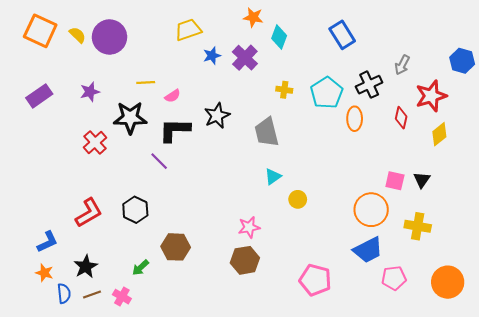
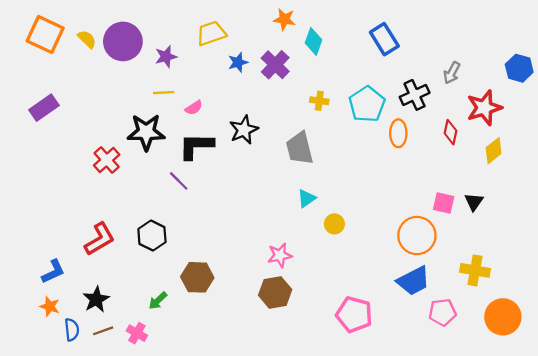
purple star: (90, 92) -> (166, 57), moved
yellow cross: (418, 226) -> (475, 270), moved

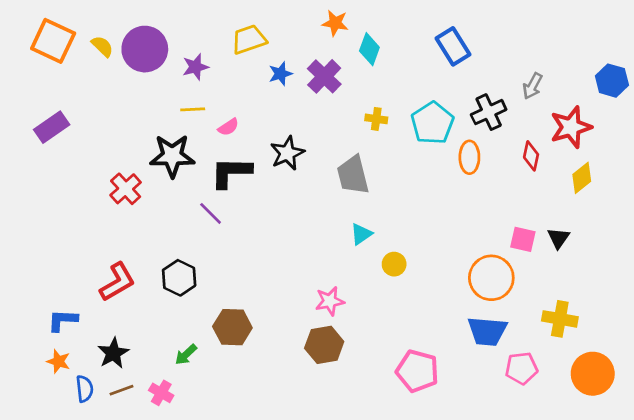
blue L-shape: (53, 272) -> (63, 320), turned -152
blue trapezoid: (413, 281) -> (487, 331), turned 32

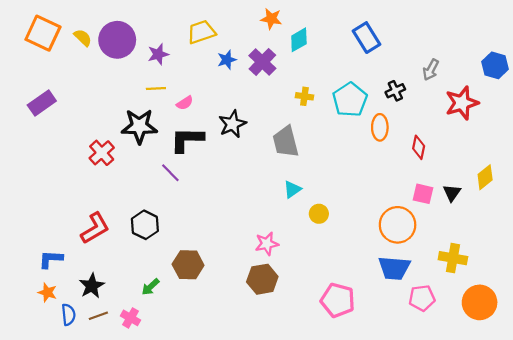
cyan diamond: (369, 49) -> (299, 40), turned 40
black cross: (489, 112) -> (395, 91), size x0.7
red diamond: (531, 156) -> (419, 147), moved
yellow diamond: (582, 178) -> (485, 177), moved

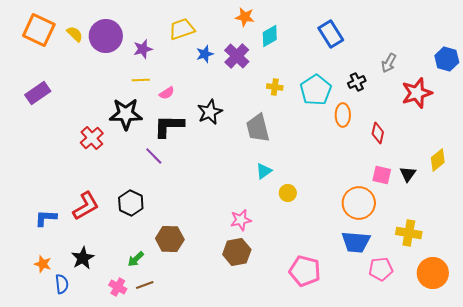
blue L-shape: (51, 259) -> (46, 218), moved
brown line: (98, 316) -> (145, 285), moved

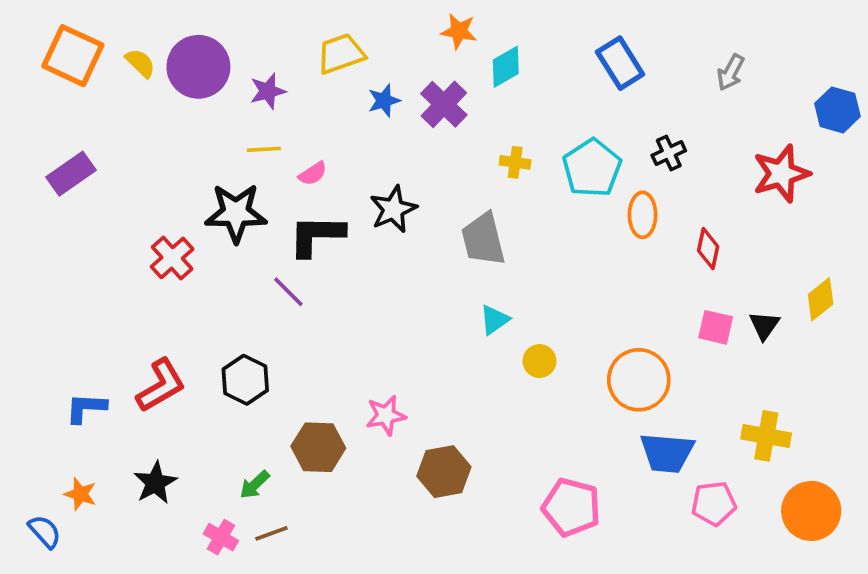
gray arrow: (389, 63) -> (731, 72), moved
orange circle: (359, 203) -> (639, 380), moved
pink star: (241, 220) -> (386, 415), moved
blue semicircle: (62, 284) -> (45, 532), moved, turned -36

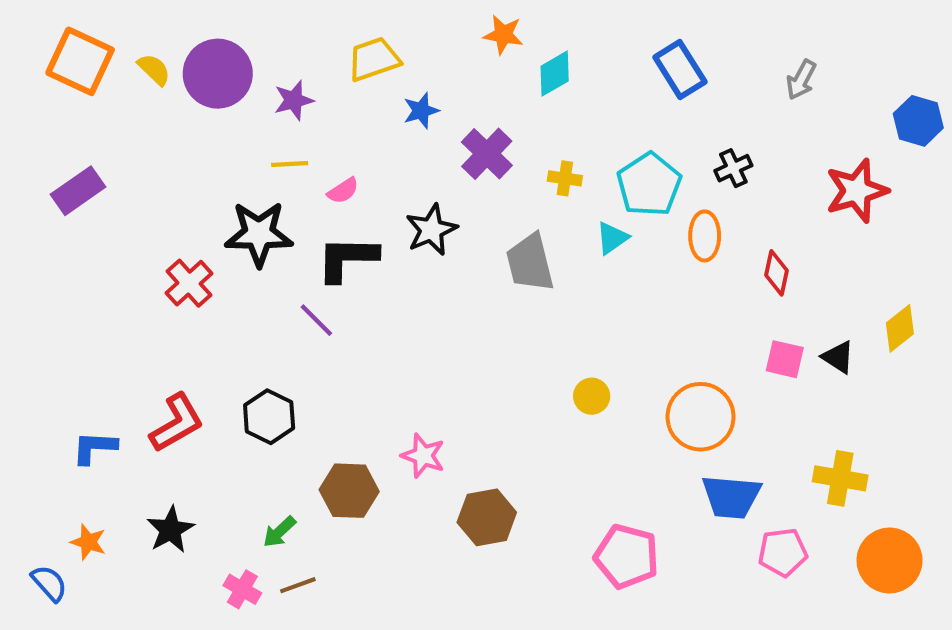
purple cross: (444, 104) -> (487, 154), moved
cyan triangle: (494, 320) -> (612, 238), moved
black triangle: (764, 325) -> (838, 357), turned -32
pink star: (386, 415) -> (423, 456), turned 30

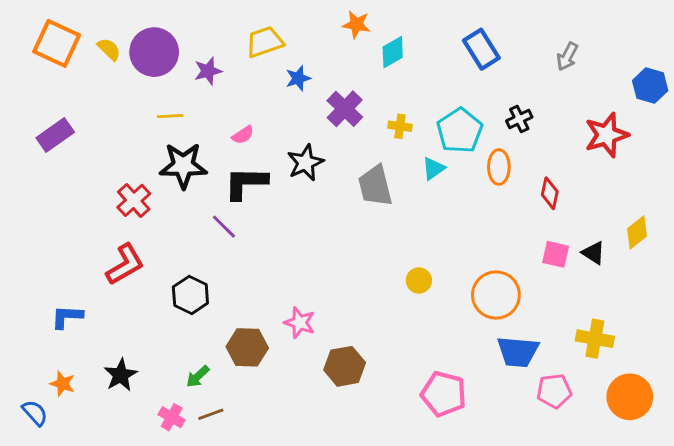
yellow line: (290, 164) -> (170, 116), moved
red L-shape: (177, 423) -> (125, 264), moved

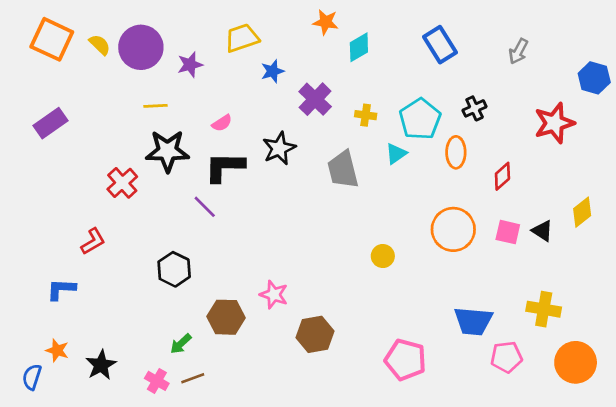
red diamond: (550, 193) -> (502, 176), turned 36
red L-shape: (125, 264) -> (93, 241), moved, size x0.7
orange circle: (496, 295) -> (453, 229), moved
black star: (121, 375) -> (101, 365), moved
blue semicircle: (35, 413) -> (32, 377), turned -120

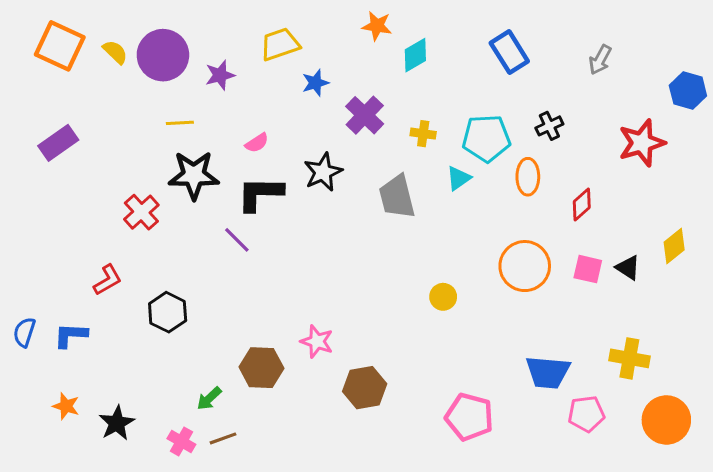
cyan pentagon: (420, 119) -> (486, 138), turned 30
black hexagon: (174, 269) -> (168, 312), moved
blue semicircle: (32, 377) -> (24, 332), moved

